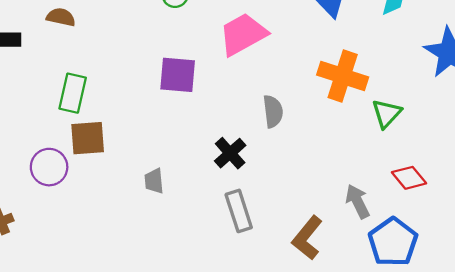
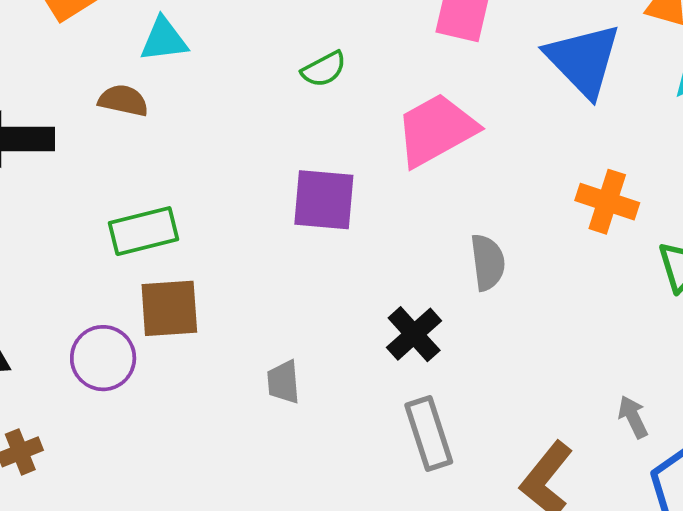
orange cross: (343, 76) -> (607, 202), size x0.7
green rectangle: (73, 93) -> (144, 231), turned 63
gray arrow: (358, 201) -> (633, 417), size x0.7

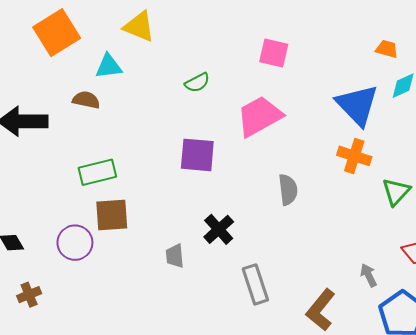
blue triangle: (583, 60) -> (357, 105), moved
black cross: (414, 334) -> (219, 229), moved

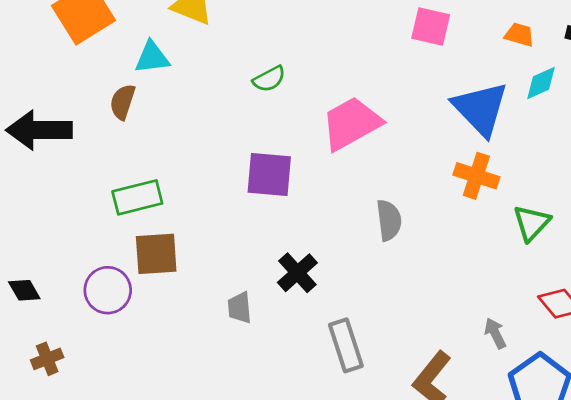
pink square: (274, 53) -> (431, 26), moved
brown semicircle: (86, 100) -> (123, 102), turned -84

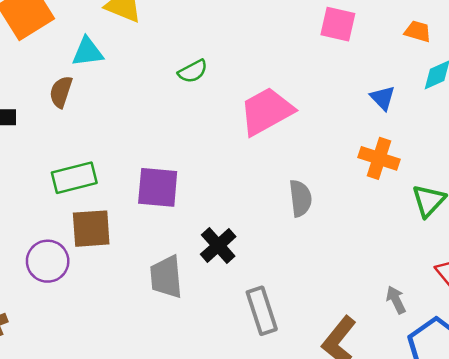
blue triangle: (480, 109) -> (383, 98), size x0.5
purple square: (269, 174) -> (158, 187), moved
gray trapezoid: (240, 308) -> (166, 277), size x1.5

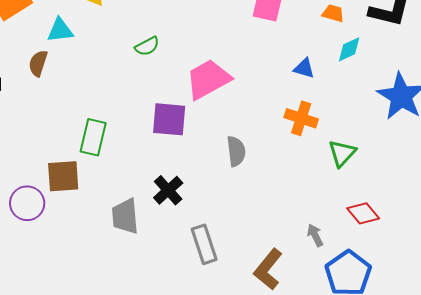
blue triangle: (383, 98) -> (304, 68), turned -30
green rectangle: (74, 178) -> (93, 137), moved, turned -63
purple square: (158, 187) -> (169, 119), moved

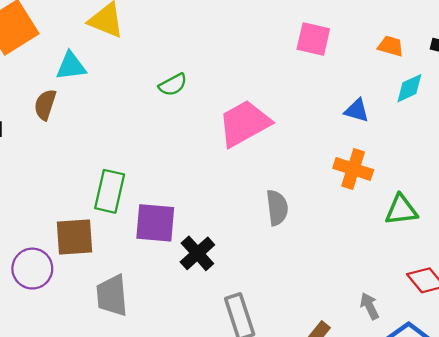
purple square: (169, 119) -> (155, 223), moved
green triangle: (342, 153) -> (401, 210), turned 40
gray trapezoid: (125, 216) -> (112, 295), moved

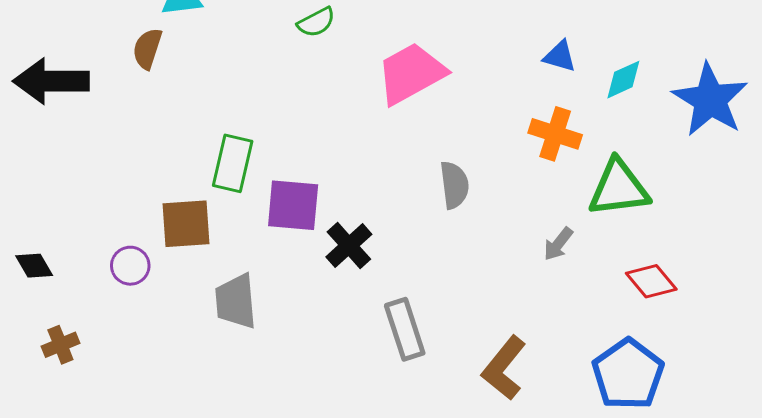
cyan diamond: (409, 88) -> (623, 80), moved
green triangle: (401, 210) -> (619, 188), size x1.4
purple circle: (32, 269) -> (130, 266), size x0.7
gray arrow: (370, 306) -> (558, 244), moved, turned -116

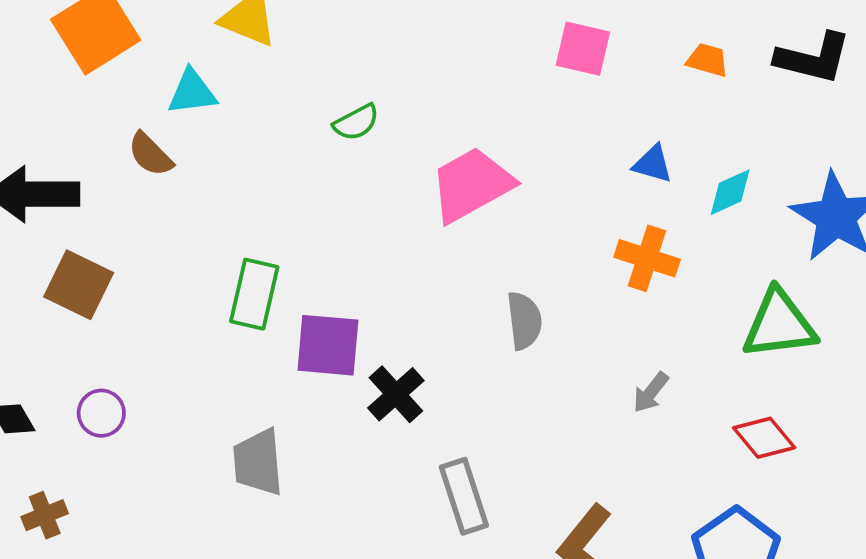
brown semicircle: (147, 49) -> (150, 154), turned -63
green triangle: (619, 188) -> (779, 324), moved
brown square: (186, 224) -> (79, 285), moved, turned 30
purple circle: (130, 266) -> (101, 413), moved

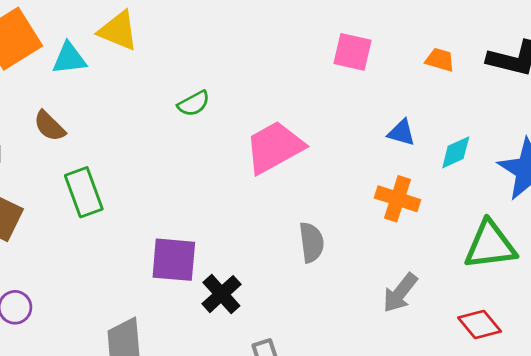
cyan triangle: (192, 92) -> (69, 59), moved
green rectangle: (254, 294) -> (84, 192), moved, turned -33
gray arrow: (651, 392) -> (400, 293), size x1.4

